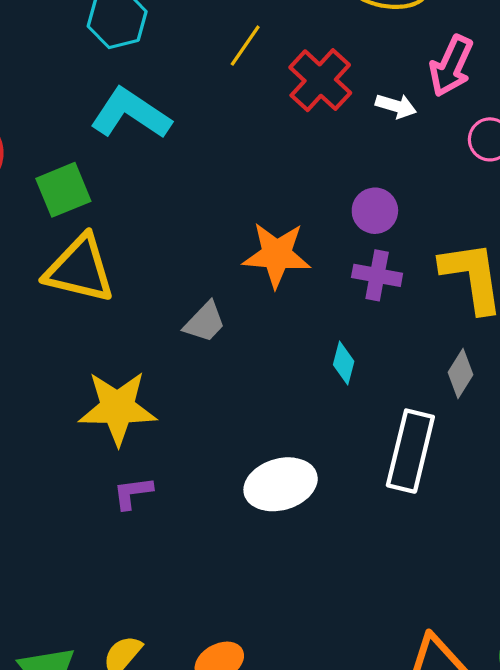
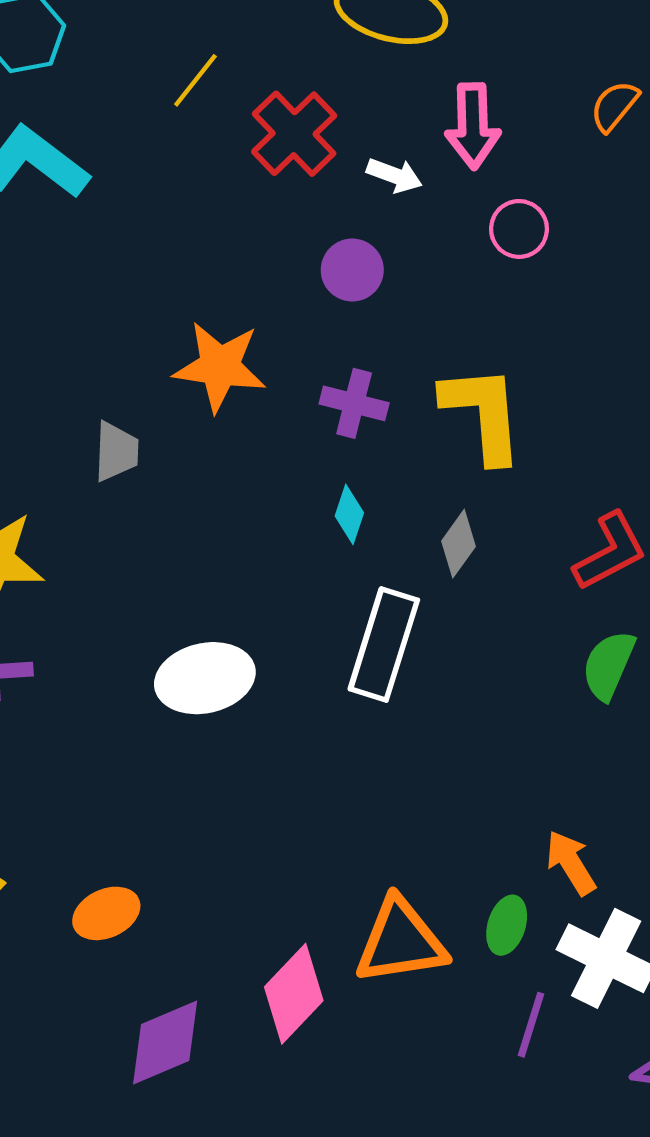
pink arrow: (451, 66) -> (473, 126), turned -30
purple circle: (375, 211) -> (352, 270), moved
gray trapezoid: (205, 322) -> (116, 452), turned -45
cyan diamond: (344, 363) -> (349, 514), moved

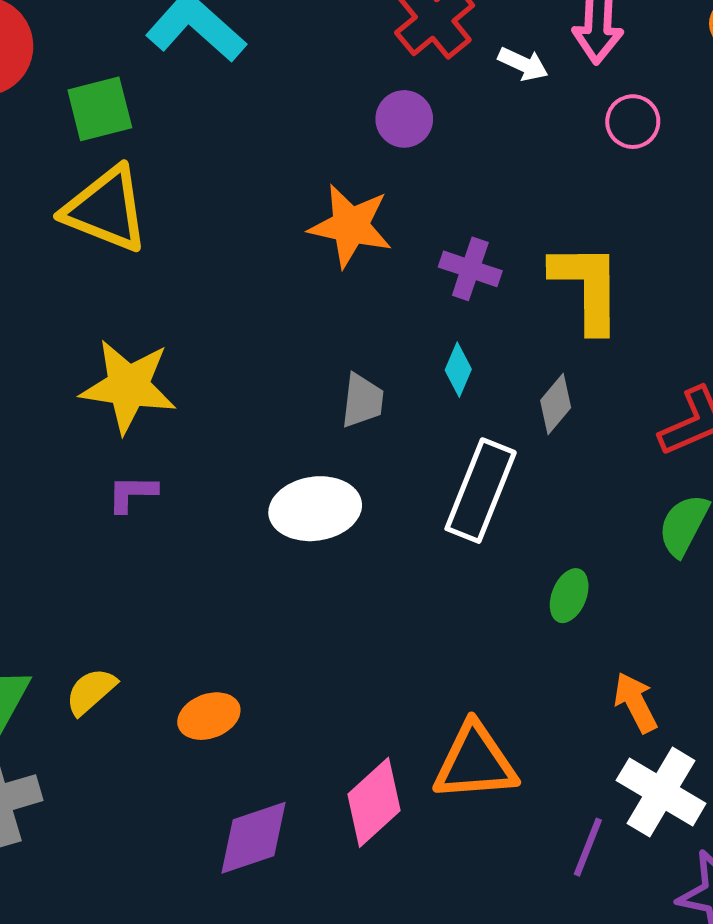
purple circle: (352, 270) -> (404, 119), moved
gray trapezoid: (116, 452) -> (362, 401), moved
green ellipse: (507, 925) -> (569, 596), moved

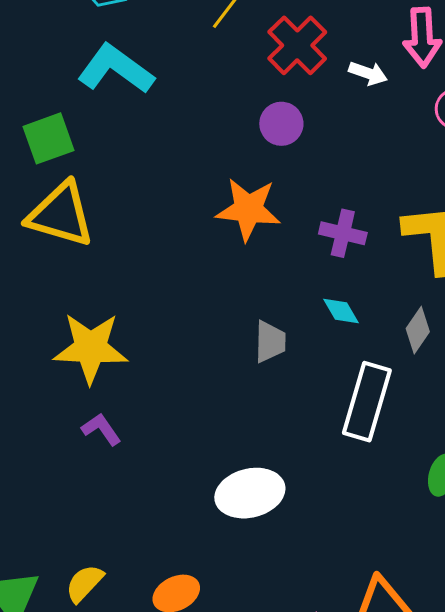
cyan diamond: (458, 370) -> (341, 311), turned -48
purple L-shape: (132, 493) -> (101, 429), turned 60
white ellipse: (315, 509) -> (250, 493), moved

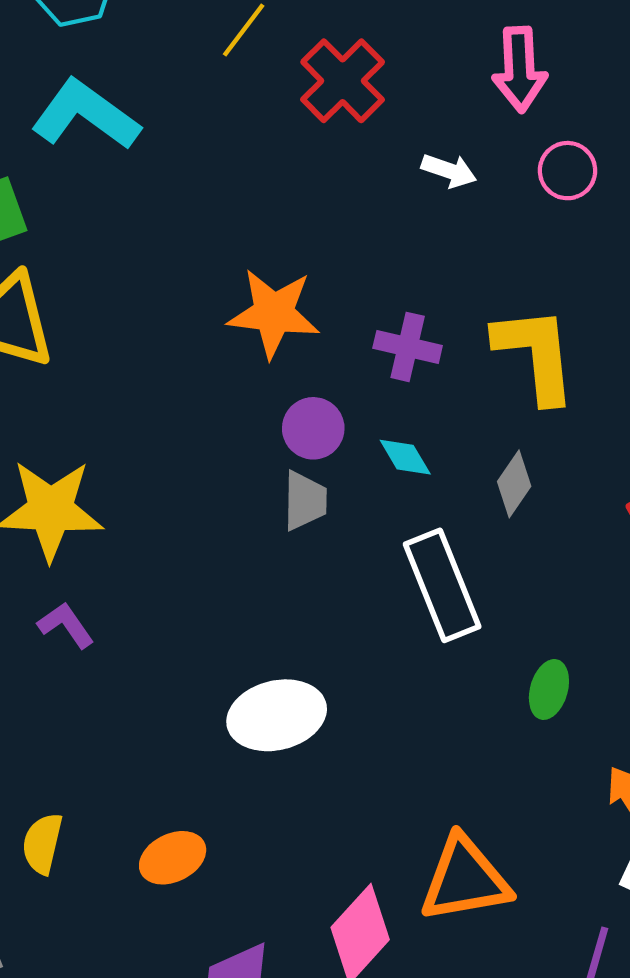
white arrow: (368, 73) -> (449, 171), moved
purple circle: (281, 124) -> (313, 428), moved
white rectangle: (367, 402) -> (442, 585), turned -38
yellow semicircle: (84, 583) -> (42, 844), turned -30

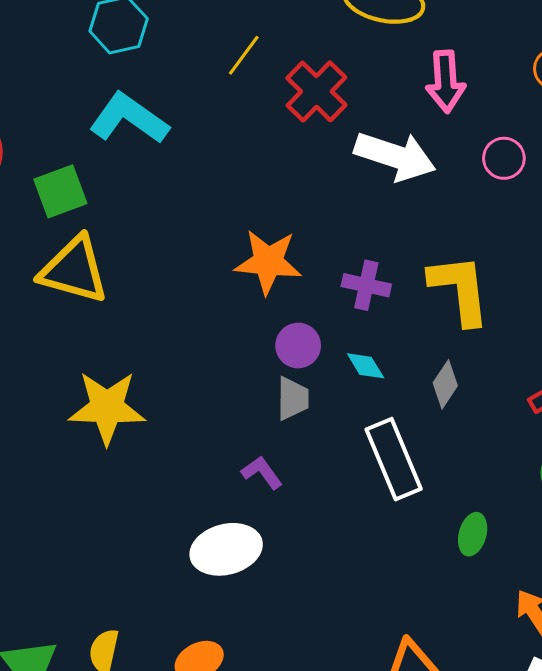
white arrow: (449, 171) -> (395, 156), size x2.0
pink circle: (567, 171) -> (504, 158), moved
purple L-shape: (66, 625) -> (262, 473), moved
white ellipse: (277, 715) -> (226, 549), moved

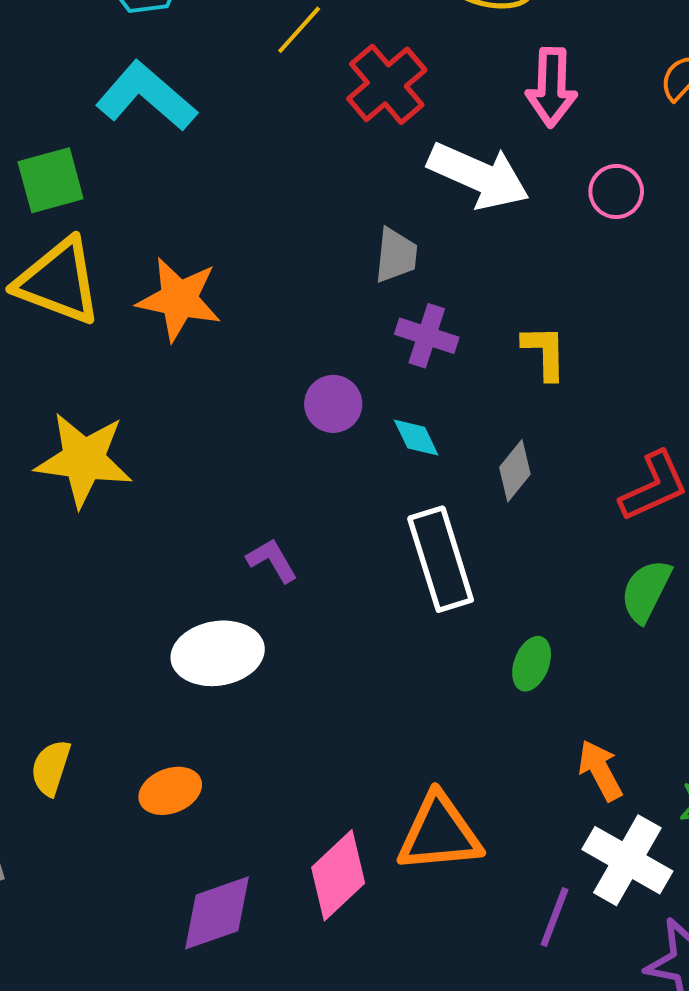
orange star: (268, 262) -> (179, 299), moved
yellow L-shape: (460, 289) -> (545, 352), size x0.6
gray trapezoid: (293, 398) -> (396, 255), moved

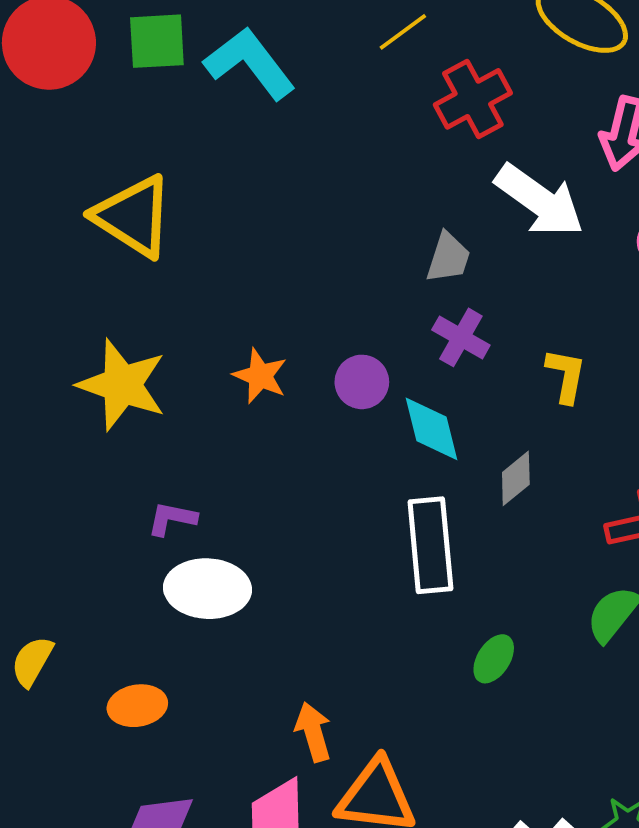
green square: (51, 180) -> (157, 41), moved
orange star: (179, 299) -> (260, 376), moved, size x0.7
cyan diamond: (416, 438) -> (431, 429), size x1.5
purple L-shape: (272, 560) -> (172, 519), moved, turned -60
orange arrow: (600, 770) -> (313, 732), moved

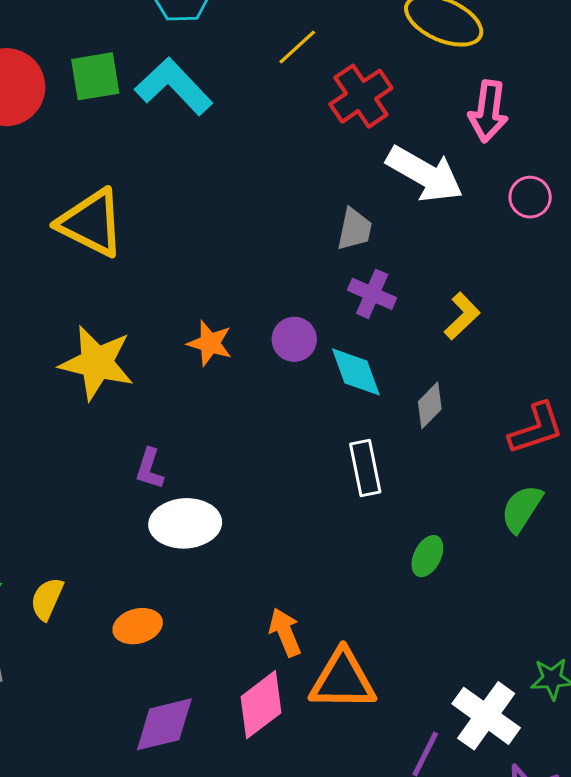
yellow L-shape: (566, 375) -> (462, 316), turned 42
purple L-shape: (172, 519) -> (150, 469), turned -78
white rectangle: (430, 545) -> (365, 468), size x0.7

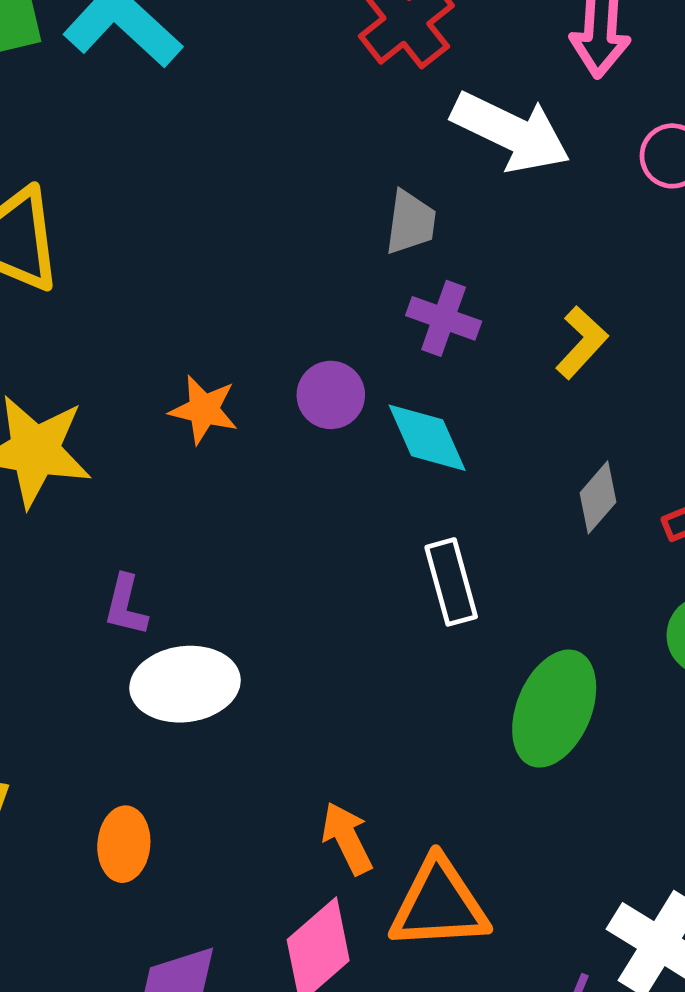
gray diamond: (430, 405) -> (598, 497), moved
green ellipse: (427, 556) -> (554, 709), size x1.8
orange ellipse: (138, 626) -> (124, 844), turned -66

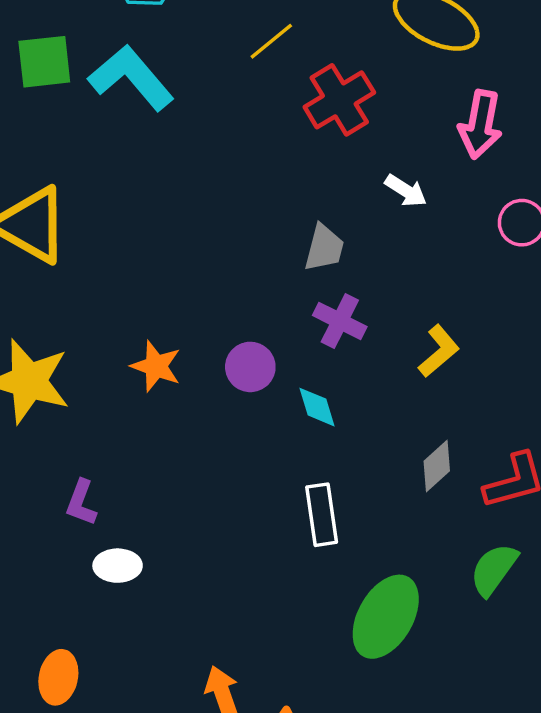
white arrow: (511, 132) -> (406, 191), size x0.5
cyan diamond: (427, 438) -> (317, 407), size x0.7
white ellipse: (185, 684) -> (118, 566), size x0.6

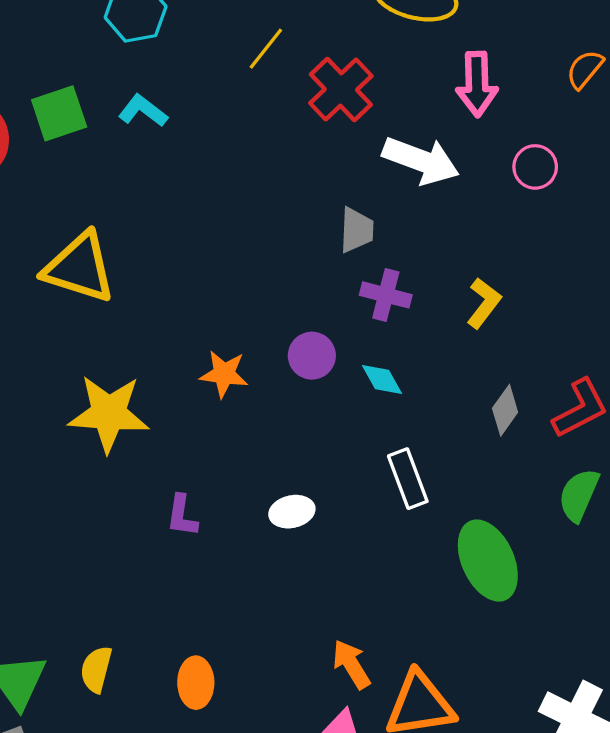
cyan L-shape: (131, 78) -> (143, 111), size x0.6
white arrow: (406, 191) -> (421, 160), size x1.8
white ellipse: (118, 566) -> (292, 512), moved
green ellipse: (386, 617) -> (488, 561), turned -42

